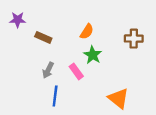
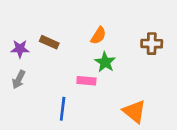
purple star: (18, 20) -> (20, 49), moved
gray arrow: (48, 70) -> (19, 79), moved
pink rectangle: (76, 71) -> (86, 81), turned -49

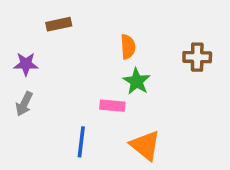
orange semicircle: (98, 36) -> (128, 47), turned -36
brown rectangle: (49, 42) -> (59, 24), moved, turned -36
orange triangle: (134, 111) -> (145, 145), moved

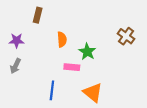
brown rectangle: (59, 24) -> (38, 15), turned -64
orange semicircle: (128, 47) -> (62, 39), moved
brown cross: (197, 57) -> (126, 36), turned 35

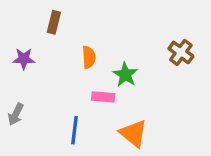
gray arrow: (15, 66) -> (16, 114), moved

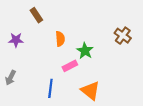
brown rectangle: (54, 22) -> (36, 15), turned -48
pink rectangle: (103, 97) -> (70, 66), turned -32

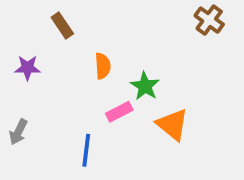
brown cross: (123, 36) -> (209, 20), moved
orange triangle: (90, 91) -> (172, 125), moved

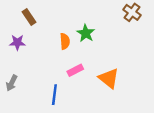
brown rectangle: (62, 26) -> (29, 17), moved
green star: (145, 86) -> (86, 33), moved

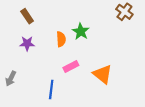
purple star: (17, 42) -> (27, 44), moved

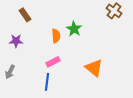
purple star: (27, 44) -> (16, 41), moved
pink rectangle: (71, 66) -> (53, 62), moved

